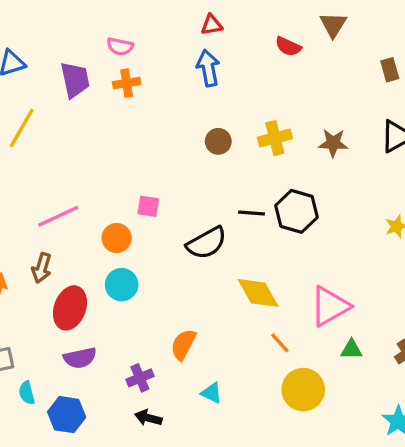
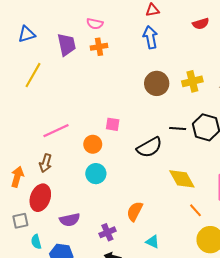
red semicircle: (288, 46) -> (201, 24), turned -42
brown circle: (218, 141) -> (157, 83), size x1.5
red ellipse: (70, 308) -> (40, 198), moved

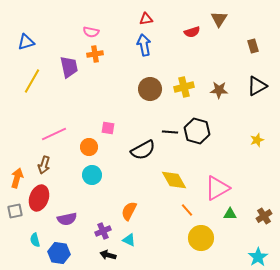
purple trapezoid: (67, 45) -> (69, 67), moved
gray square: (20, 221) -> (15, 211), moved
cyan triangle: (152, 242) -> (129, 240), moved

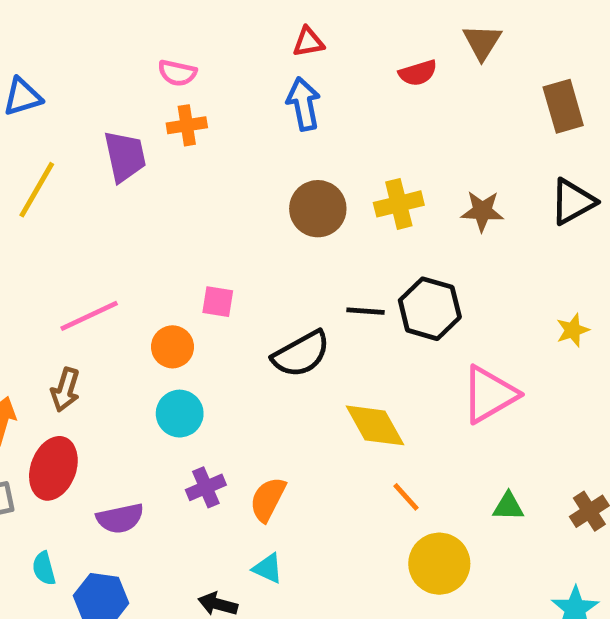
brown rectangle: (253, 46) -> (563, 106), size x1.5
pink triangle: (217, 188) -> (489, 394), moved
purple cross: (103, 231) -> (206, 487), moved

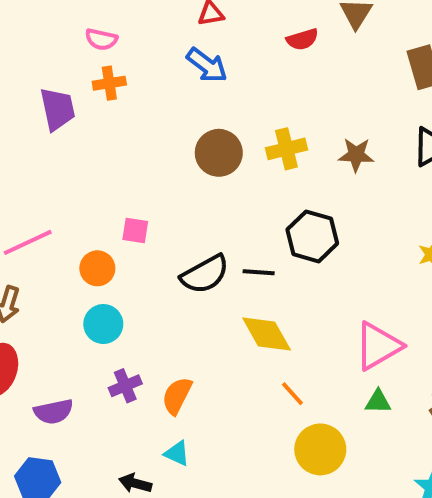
blue arrow: (304, 104) -> (207, 65), turned 138
black line: (365, 311) -> (259, 272), moved
pink triangle: (489, 394) -> (378, 346), moved

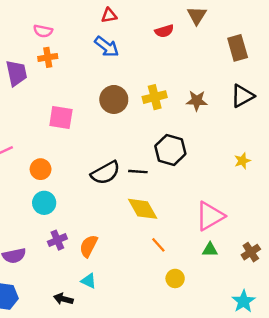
pink square: (135, 230) -> (61, 118), moved, size x1.5
yellow circle: (320, 449) -> (175, 278), size x0.6

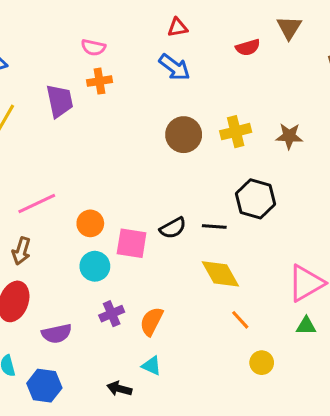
pink square: (61, 118) -> (132, 243), moved
black semicircle: (105, 173) -> (173, 228), size x0.7

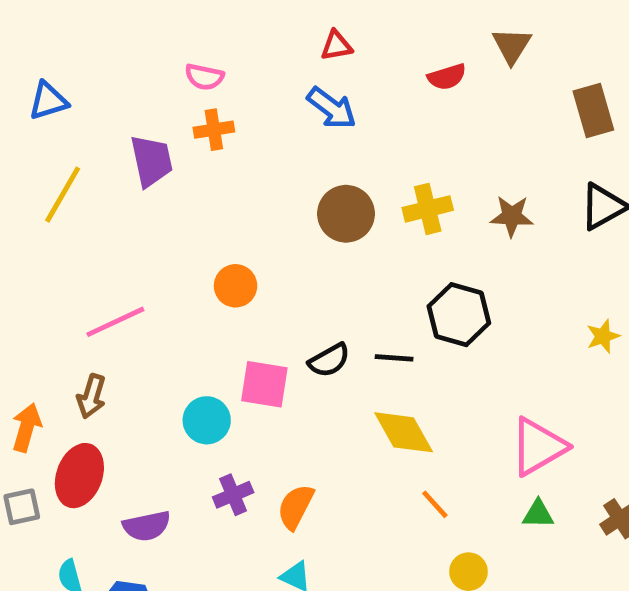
orange circle: (90, 223) -> (236, 286), moved

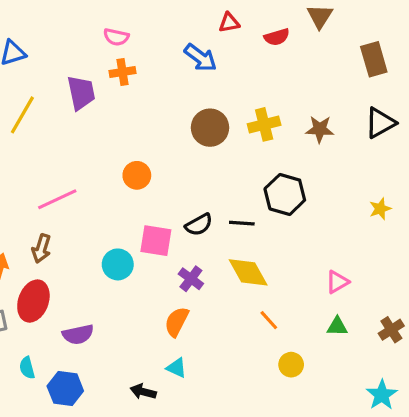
red triangle: (336, 46) -> (229, 23), moved
pink triangle: (538, 447) -> (337, 282), size x0.6
purple cross: (233, 495) -> (191, 279), moved, turned -30

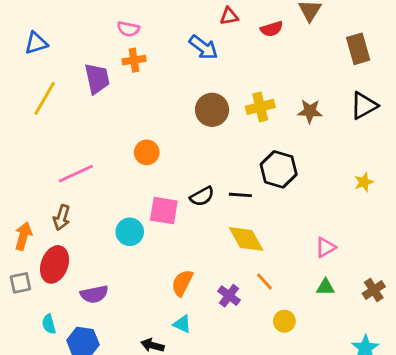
purple cross: (191, 279) -> (229, 296), moved

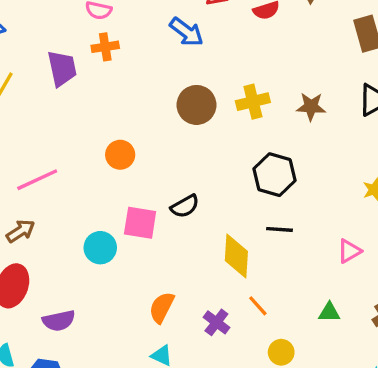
black line: (240, 195) -> (279, 229), moved
brown arrow: (62, 218) -> (21, 231), turned -140
yellow diamond: (246, 239) -> (236, 256), turned 33
pink triangle: (326, 247) -> (349, 251), moved

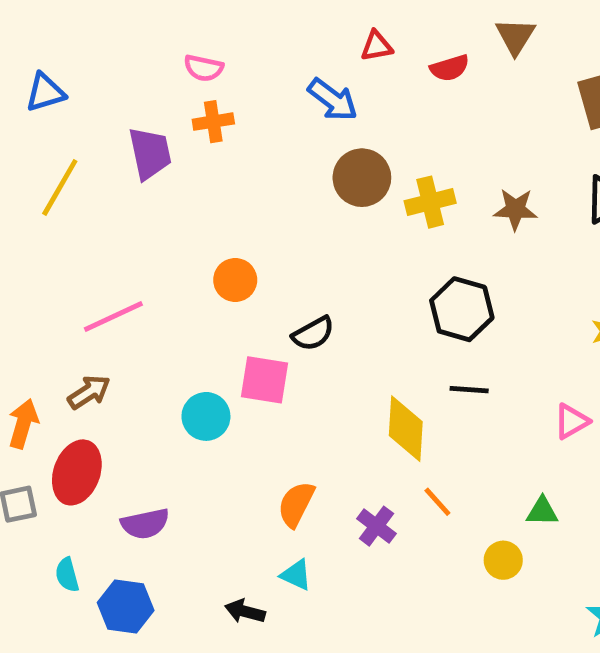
brown circle: (197, 105) -> (362, 178), moved
black semicircle: (185, 206) -> (313, 334), moved
yellow circle: (281, 352) -> (503, 560), moved

